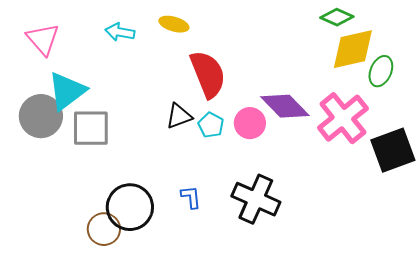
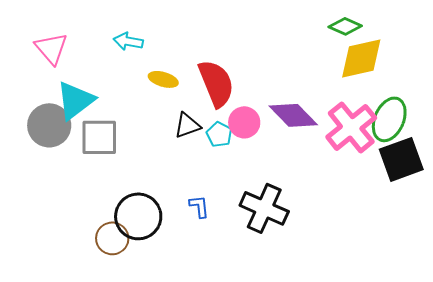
yellow ellipse: (174, 24) -> (163, 79), moved
green ellipse: (381, 71) -> (389, 119), moved, size x1.4
pink circle: (250, 123) -> (244, 122), moved

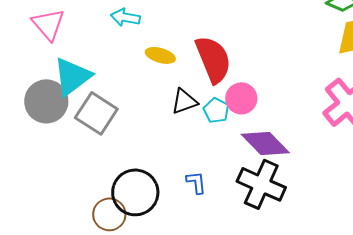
purple diamond: (293, 115) -> (265, 143), moved
gray square: (99, 137) -> (96, 113), turned 33

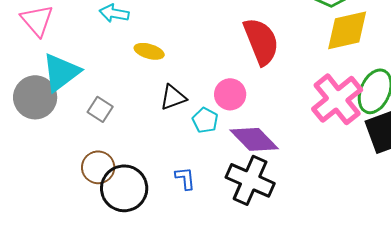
red semicircle: (213, 59) -> (261, 41), moved
cyan pentagon: (216, 110) -> (205, 120), moved
gray square: (96, 113) -> (100, 109), moved, size x0.6
brown circle: (109, 214) -> (98, 167), moved

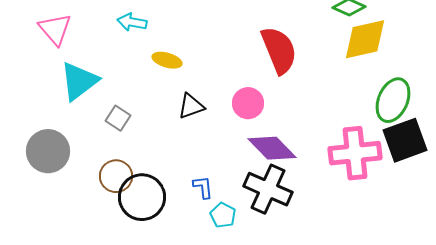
gray circle: (35, 97) -> (48, 151), moved
pink cross: (337, 99) -> (355, 153), moved, turned 33
cyan pentagon: (205, 120) -> (223, 215), moved

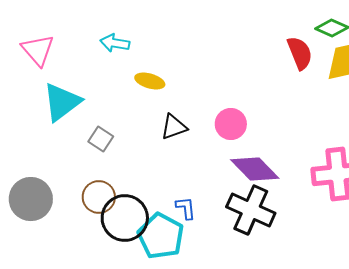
red semicircle: (279, 50) -> (300, 53), moved, size x0.7
gray circle: (48, 151) -> (31, 199), moved
cyan pentagon: (223, 215) -> (161, 236), moved, size x1.8

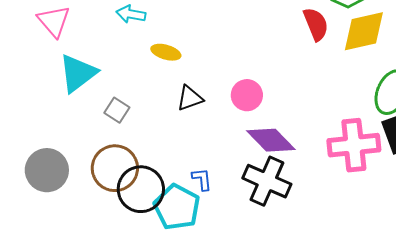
brown circle: (99, 197) -> (115, 168), size x1.4

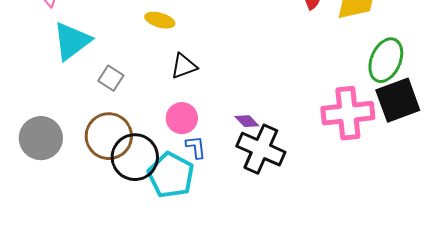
pink circle: (247, 95) -> (182, 118), moved
purple diamond: (271, 140) -> (247, 121), moved, size x0.5

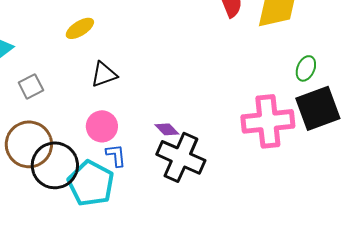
yellow ellipse: (160, 20) -> (80, 28), turned -48
green ellipse: (386, 60) -> (306, 68), size x0.6
gray square: (111, 78) -> (31, 86), turned 30

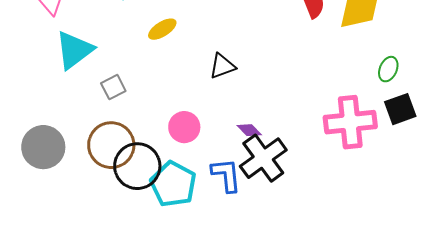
black triangle: (104, 74) -> (222, 66), moved
black square: (318, 108) -> (400, 109), size x0.7
blue L-shape: (116, 155) -> (226, 175), moved, size x1.5
black cross: (181, 157) -> (263, 158), turned 30

